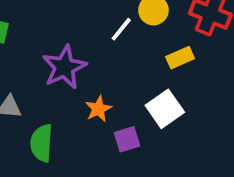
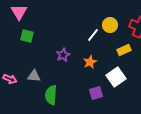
purple star: (64, 67) -> (63, 55), size x0.6
orange star: (98, 109) -> (90, 62), moved

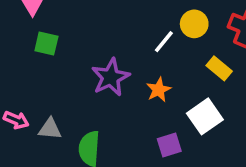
yellow rectangle: (124, 50) -> (219, 68), turned 64
purple star: (63, 55) -> (111, 77), size x1.5
gray triangle: (34, 76) -> (50, 129), moved

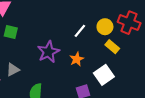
yellow circle: (194, 24) -> (105, 27), moved
gray triangle: (50, 129) -> (13, 70), moved, turned -32

